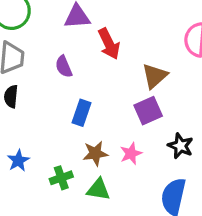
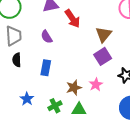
blue rectangle: (82, 113) -> (46, 68), moved

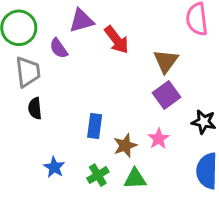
purple semicircle: (47, 37) -> (59, 48), moved
blue rectangle: (46, 68) -> (95, 126), moved

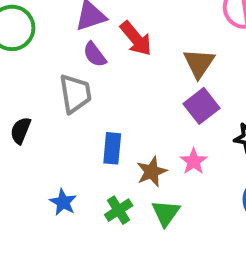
purple semicircle: (59, 48) -> (95, 54), moved
gray trapezoid: (28, 72) -> (75, 94), moved
black semicircle: (35, 108) -> (21, 130), moved, turned 30
green triangle: (135, 179) -> (166, 213), turned -50

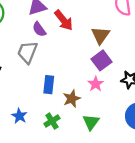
gray trapezoid: (75, 94) -> (27, 52), turned -150
pink star: (194, 161) -> (96, 84), moved
green triangle: (166, 213) -> (91, 122), moved

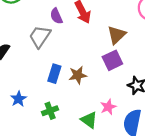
pink star: (96, 84) -> (108, 107), moved
brown star: (72, 99) -> (78, 75), moved
green triangle: (91, 122) -> (89, 120), turned -42

